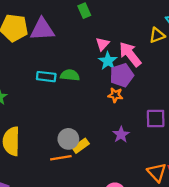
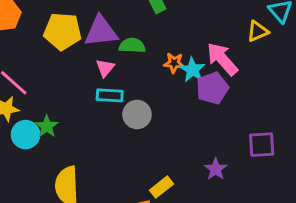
pink triangle: (102, 44) -> (105, 68), moved
green semicircle: (70, 75) -> (132, 46), moved
orange star: (115, 95) -> (174, 63), moved
gray circle: (68, 139) -> (137, 114), moved

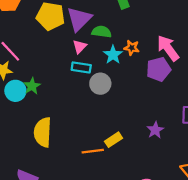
purple triangle: (101, 31) -> (79, 19), turned -44
cyan star: (193, 70) -> (113, 55), moved

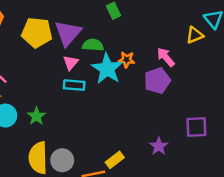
pink arrow: (168, 48) -> (166, 57), size x0.7
cyan star: (113, 55) -> (107, 69), size x1.5
gray circle: (100, 84) -> (62, 160), moved
green star: (32, 86) -> (36, 116), moved

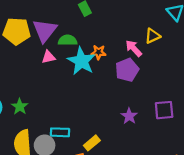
yellow triangle: (195, 35) -> (153, 36), moved
pink triangle: (71, 63) -> (48, 57), turned 40
cyan rectangle: (74, 85) -> (60, 132), moved
purple star: (159, 146) -> (129, 116), moved

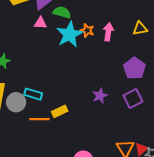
pink arrow: (134, 48) -> (108, 32), moved, turned 36
purple pentagon: (127, 70) -> (134, 68), moved, turned -30
purple square: (164, 110) -> (133, 99), turned -36

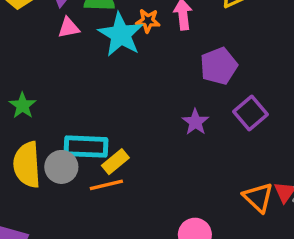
purple pentagon: (134, 68) -> (219, 66), moved, turned 30
cyan rectangle: (33, 94) -> (86, 147), size x1.4
yellow rectangle: (60, 111) -> (115, 162), moved

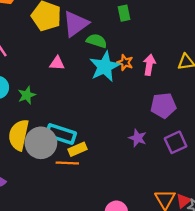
pink triangle: (69, 28) -> (57, 63), moved
purple star: (195, 122) -> (138, 138), turned -30
gray circle: (61, 167) -> (41, 143), size x1.4

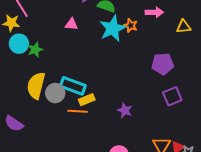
pink arrow: (149, 65) -> (154, 12), moved, turned 78
green star: (27, 95) -> (35, 50), moved
purple star: (138, 138) -> (125, 110), moved
gray circle: (41, 143) -> (55, 93), size x0.7

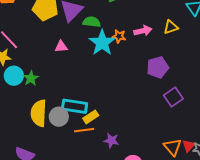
pink arrow: (154, 12) -> (143, 31), moved
purple star: (125, 110) -> (111, 140), moved

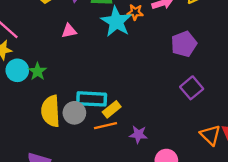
purple square: (173, 97) -> (192, 88), moved

